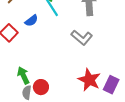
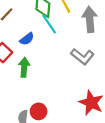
green arrow: (23, 75) -> (24, 67), moved, turned 30

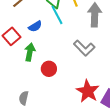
red circle: (39, 111) -> (49, 69), moved

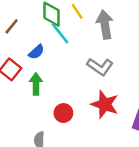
red circle: (49, 69) -> (63, 113), moved
red star: (88, 91) -> (105, 104), moved

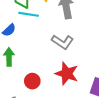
cyan line: (60, 33) -> (29, 14), turned -42

